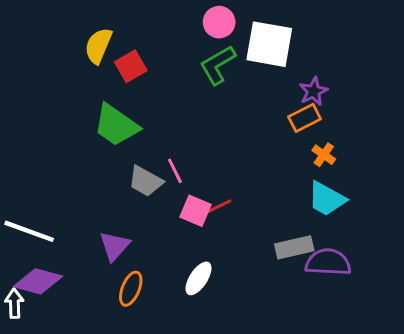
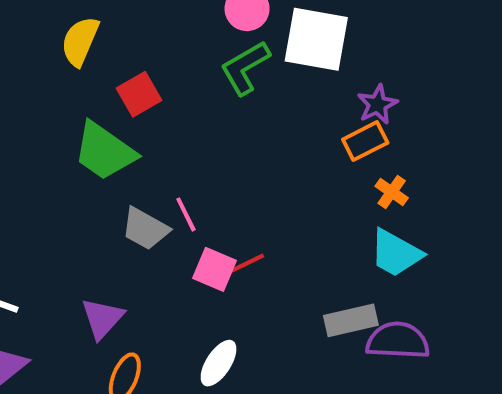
red square: (131, 66) -> (139, 94), moved

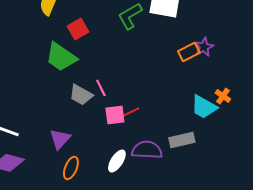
purple star: (377, 104) -> (204, 47), moved
orange cross: (392, 192) -> (223, 96), moved
pink square: (214, 269) -> (115, 115), turned -30
purple semicircle: (398, 341) -> (147, 150), moved

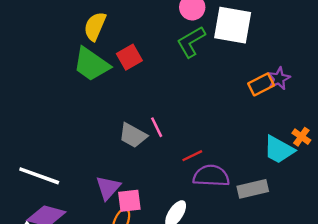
green trapezoid: (61, 57) -> (91, 64), moved
pink square: (115, 115) -> (129, 201), moved
purple semicircle: (147, 150) -> (211, 176), moved

